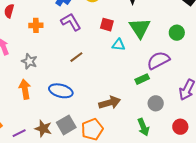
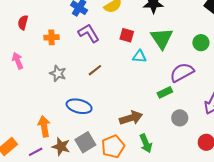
gray star: (29, 61) -> (58, 73), moved
orange arrow: (25, 89) -> (44, 126), moved
green arrow: (143, 127) -> (146, 143), moved

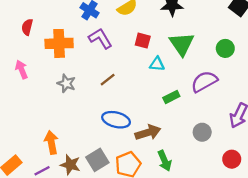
orange cross: (52, 37) -> (59, 43), size x1.6
green rectangle: (165, 92) -> (171, 97), moved
blue ellipse: (79, 106) -> (116, 120), moved

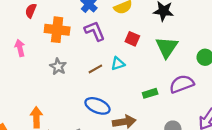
cyan triangle: (157, 64) -> (118, 64), moved, turned -32

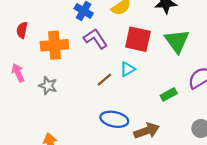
red square: (132, 39) -> (138, 39), size x1.6
gray star: (58, 67) -> (48, 86), moved

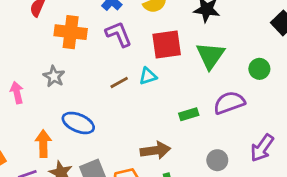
red square: (138, 39) -> (167, 45), turned -32
pink arrow: (18, 73) -> (17, 93), moved
blue ellipse: (114, 119) -> (78, 123), moved

